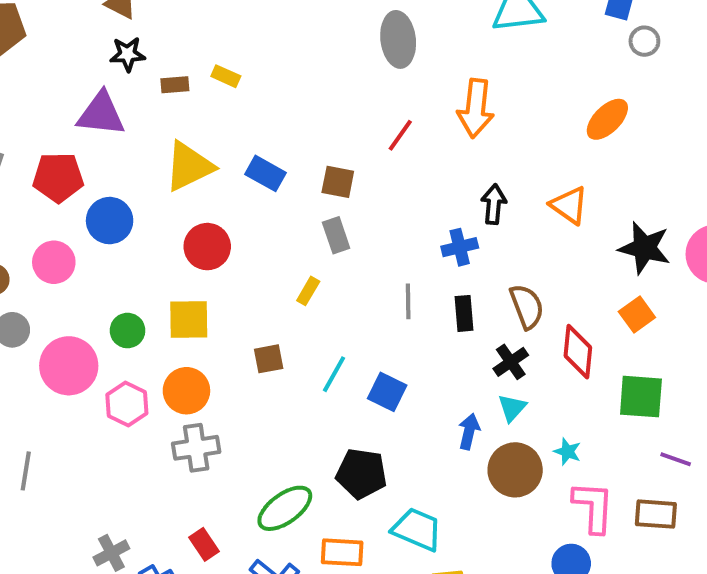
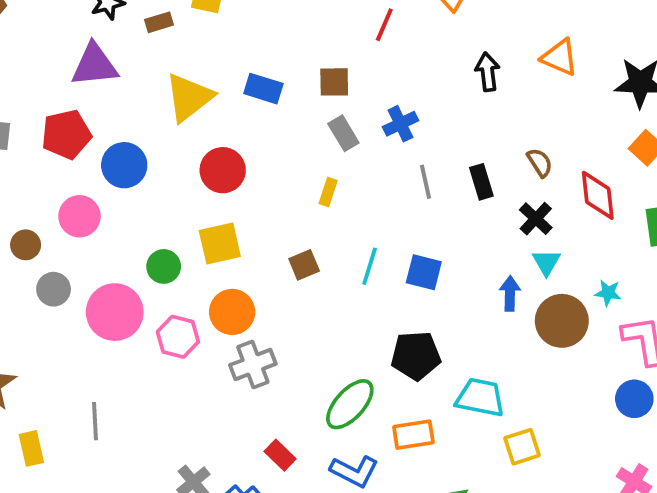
blue cross: (460, 247) -> (401, 124), moved
brown semicircle: (527, 307) -> (540, 163), size x0.7

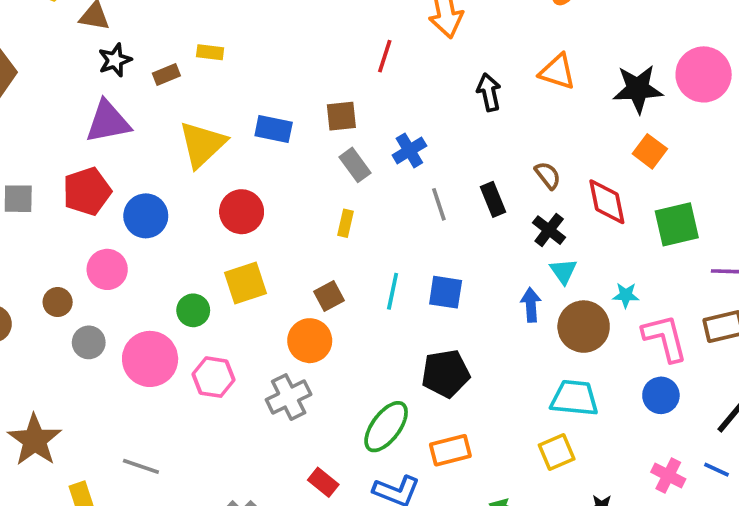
orange circle: (232, 312) -> (310, 341), moved
cyan trapezoid: (480, 397) -> (574, 398), moved
gray line: (95, 421) -> (141, 466), turned -63

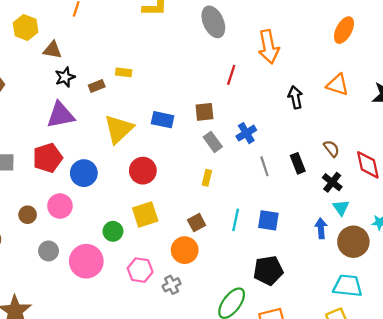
brown circle: (58, 302) -> (28, 215), moved
pink hexagon: (213, 377) -> (140, 270), moved
gray cross: (289, 397) -> (172, 285), size x0.7

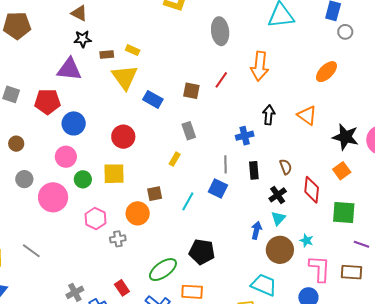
brown square: (204, 112) -> (191, 91), moved
yellow triangle: (119, 129) -> (125, 77), moved, turned -40
blue cross: (246, 133) -> (245, 136), moved
pink circle: (60, 206) -> (66, 157), moved
blue square: (268, 220) -> (218, 188), moved

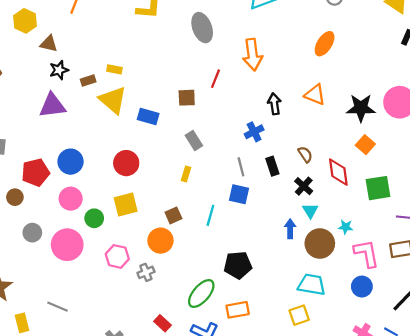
red pentagon: (47, 102) -> (36, 172), moved

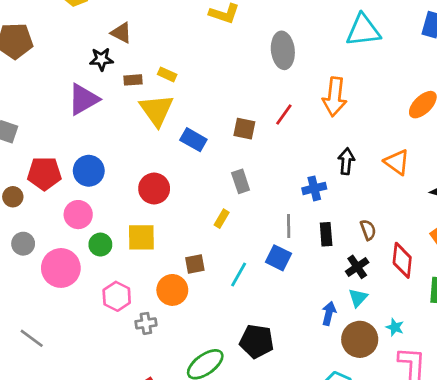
brown triangle: (49, 44) -> (121, 33), moved
purple triangle: (52, 106) -> (83, 99), turned -36

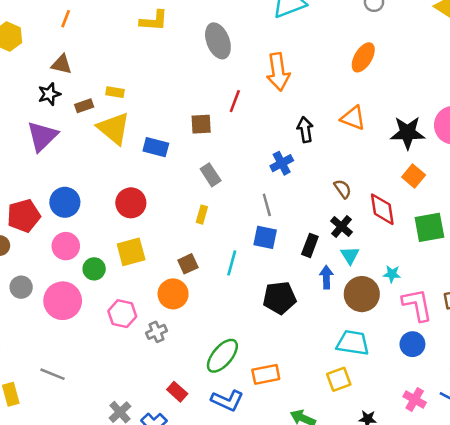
black rectangle: (326, 234) -> (310, 245), moved, turned 40
black pentagon: (257, 341) -> (279, 298), moved

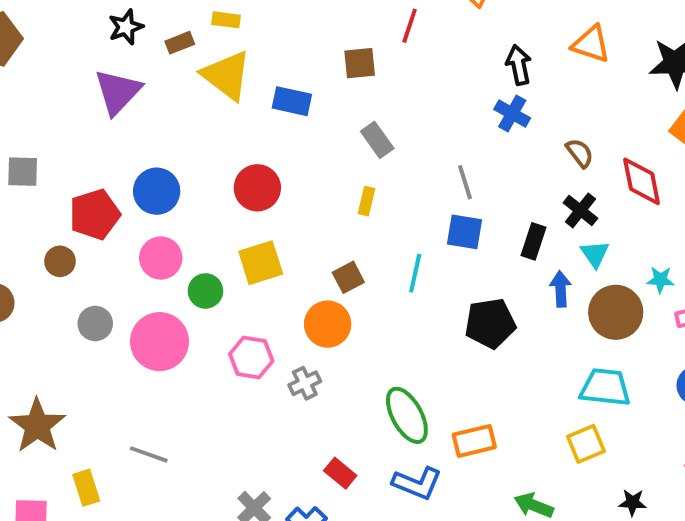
blue cross: (282, 163) -> (512, 114), moved, turned -30
green ellipse: (222, 356) -> (407, 415), turned -66

